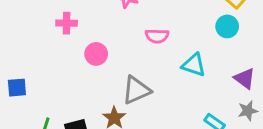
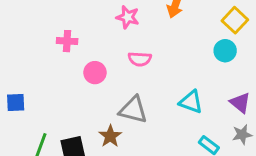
pink semicircle: (157, 36) -> (140, 59), moved
cyan triangle: (194, 65) -> (191, 102), moved
gray triangle: (136, 90) -> (133, 110), turned 36

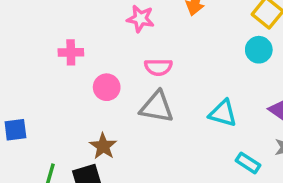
gray triangle: (133, 110) -> (157, 107), moved
brown star: (110, 136) -> (103, 146), moved

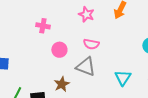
cyan triangle: (223, 113) -> (123, 78), turned 36
brown star: (103, 146) -> (62, 84), moved

